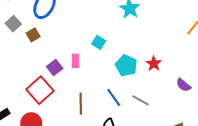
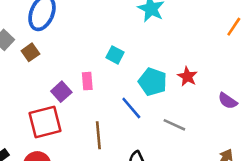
red square: (40, 90) -> (45, 122), turned 32
blue line: (114, 97) -> (131, 108), moved

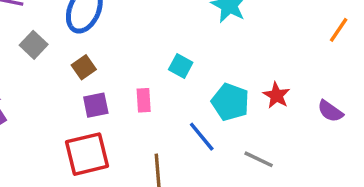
brown square: (30, 52) -> (84, 67), moved
purple square: (61, 92) -> (96, 105), moved, turned 30
purple semicircle: (228, 101) -> (330, 111), moved

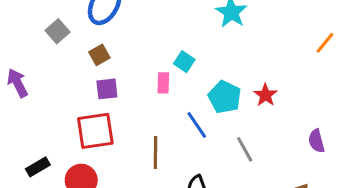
pink rectangle: (144, 100) -> (163, 83), moved
purple semicircle: (330, 111) -> (316, 141), moved, turned 35
gray line: (259, 159) -> (245, 149), turned 30

